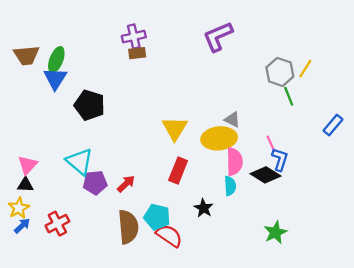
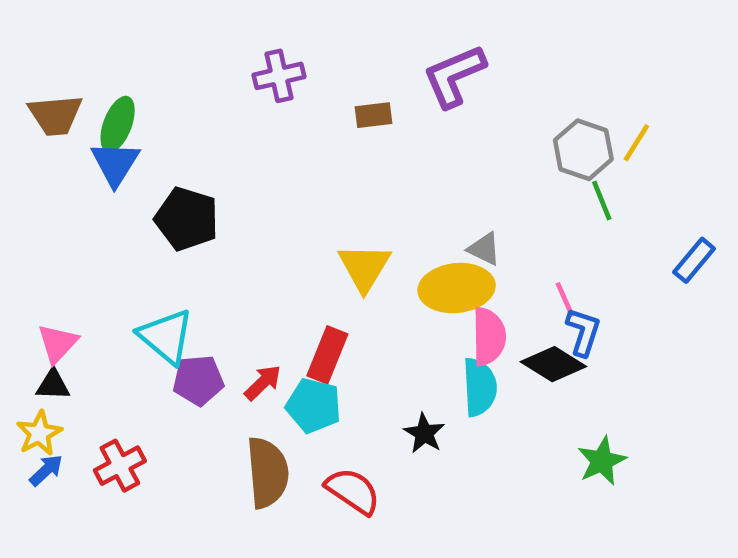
brown rectangle: (137, 53) -> (374, 115), moved
red rectangle: (178, 170) -> (327, 355), moved
cyan semicircle: (230, 186) -> (480, 387), size x1.4
cyan pentagon: (157, 217) -> (314, 406), moved
green star: (275, 232) -> (602, 461), moved

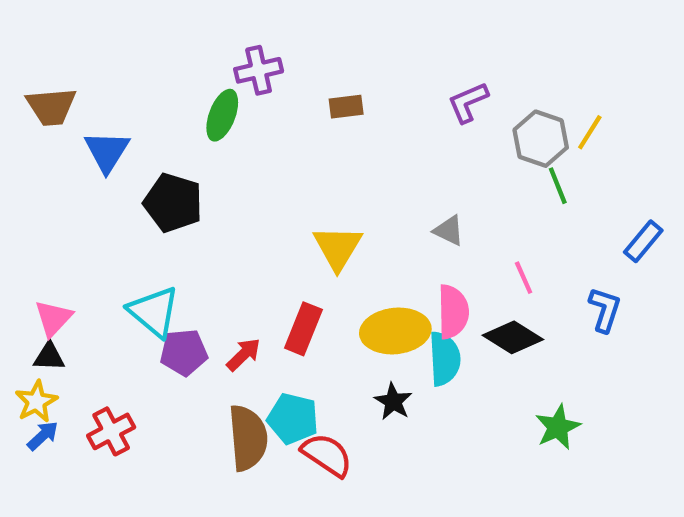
purple L-shape: (454, 76) -> (468, 102), moved, size x0.7
green ellipse: (118, 124) -> (222, 115), moved
yellow ellipse: (457, 288) -> (395, 331), moved
blue L-shape: (583, 332) -> (605, 310), moved
cyan pentagon: (314, 406) -> (293, 419), moved

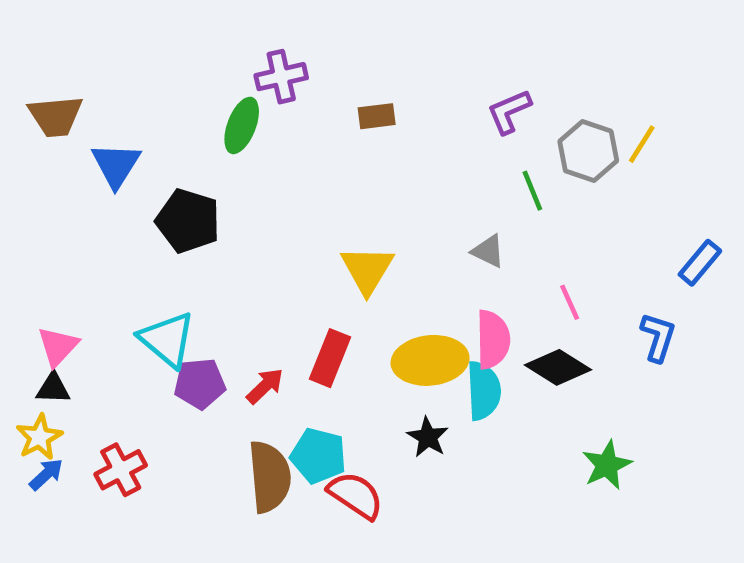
green line: (558, 186) -> (532, 191), moved

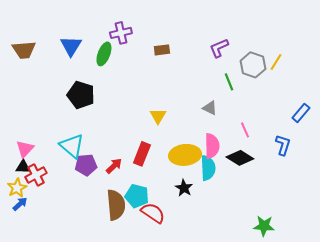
blue triangle: (116, 165) -> (71, 46), moved
yellow triangle: (367, 270) -> (158, 116), size x0.7
green star: (607, 465) -> (264, 226), moved, turned 30
red cross: (121, 470) -> (36, 175), moved

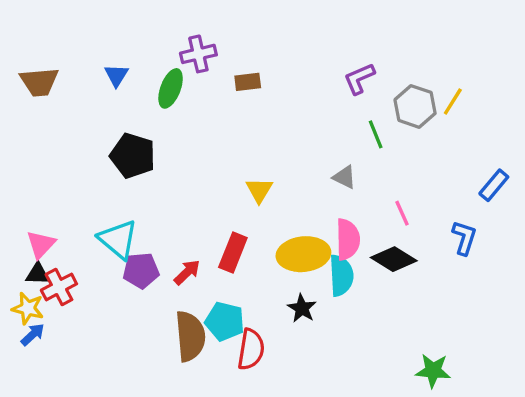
blue triangle: (71, 46) -> (116, 75), size x0.7
brown rectangle: (162, 50) -> (248, 82), moved
yellow star: (17, 188) -> (28, 308), turned -30
red semicircle: (153, 213) -> (251, 349), turned 65

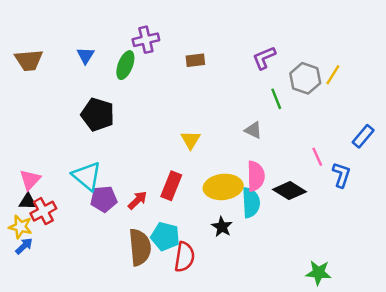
brown rectangle: (248, 82) -> (195, 60), moved
pink line: (402, 213) -> (317, 157), moved

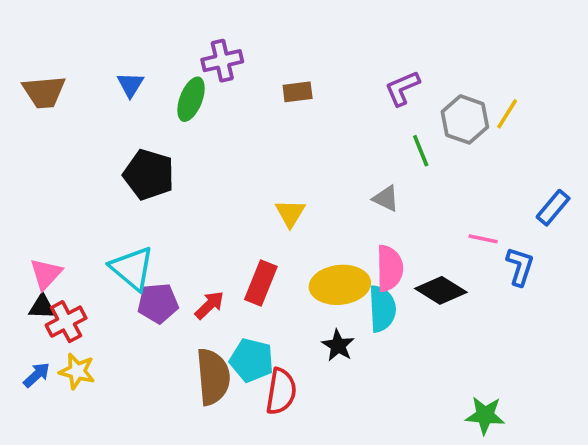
pink line: (317, 157) -> (483, 239), turned -54
yellow star: (20, 227) -> (77, 371), moved

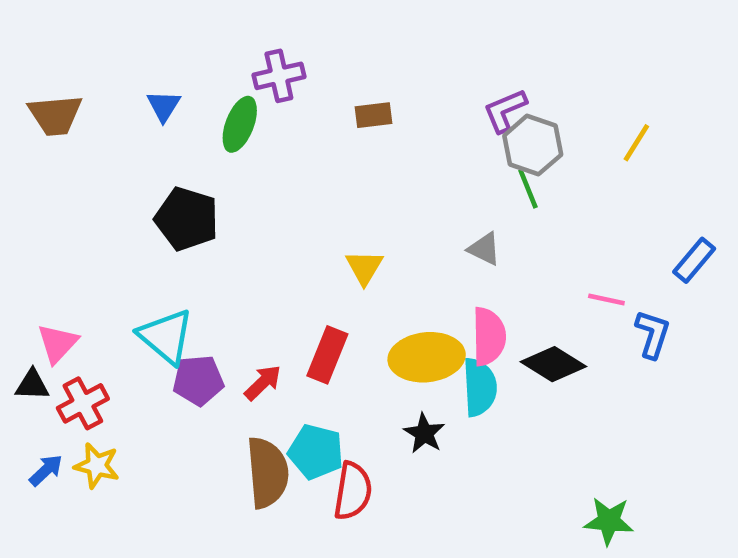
gray hexagon: (465, 119) -> (533, 145), moved
black triangle: (42, 307) -> (32, 385), moved

